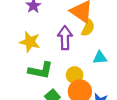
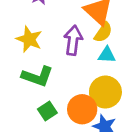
cyan triangle: (100, 58) -> (107, 55), moved
yellow circle: (75, 75) -> (105, 92), moved, size x1.5

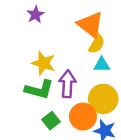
yellow star: (29, 39) -> (44, 63), moved
purple arrow: (73, 40) -> (67, 84), moved

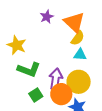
purple star: (35, 15) -> (47, 17), moved
yellow star: (44, 63) -> (17, 45), moved
purple arrow: (67, 84) -> (56, 79), moved

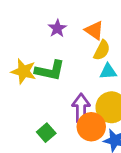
orange triangle: (74, 22) -> (94, 30), size x0.7
green L-shape: (29, 70) -> (50, 71), moved
green square: (36, 95) -> (46, 133), moved

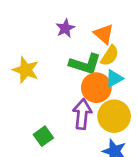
green L-shape: (50, 71) -> (85, 64), moved
cyan triangle: (108, 72) -> (114, 78), turned -30
orange circle: (91, 127) -> (96, 88), moved

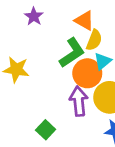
purple star: (65, 28) -> (34, 16), moved
green L-shape: (85, 64) -> (72, 53), turned -40

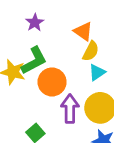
green L-shape: (72, 53) -> (34, 61), moved
orange circle: (87, 73) -> (52, 82), moved

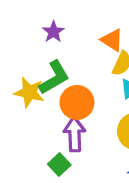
purple arrow: (70, 109) -> (74, 134), moved

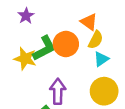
purple star: (53, 32) -> (26, 16), moved
orange circle: (77, 102) -> (66, 44), moved

